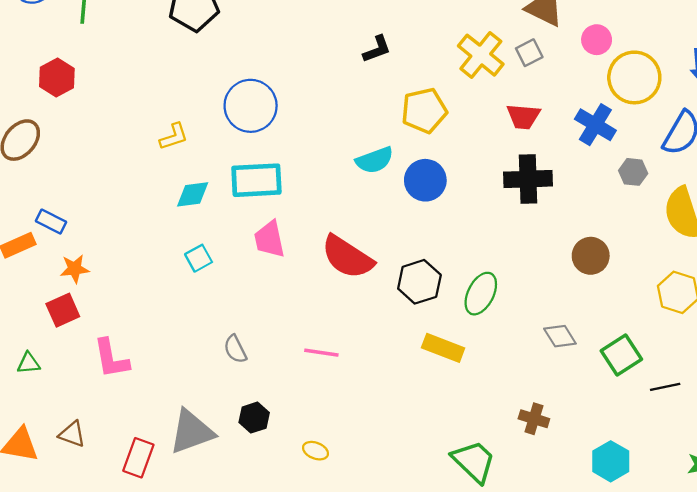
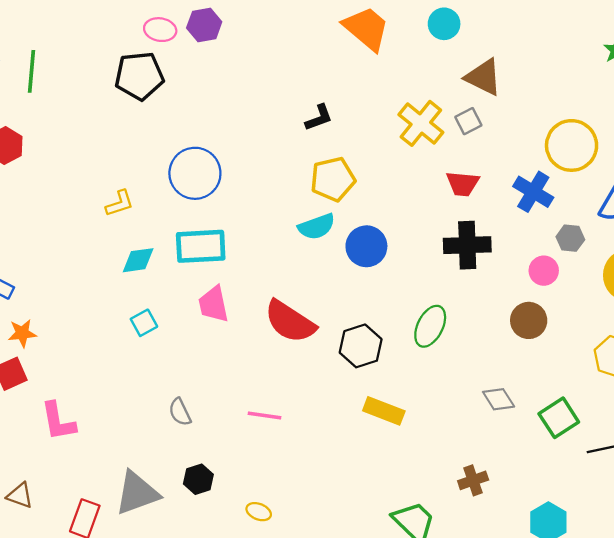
pink circle: (597, 40) -> (544, 271), moved
yellow pentagon: (424, 111) -> (333, 179), moved
green ellipse: (481, 294) -> (430, 326), moved
brown cross: (534, 419) -> (473, 480), turned -36

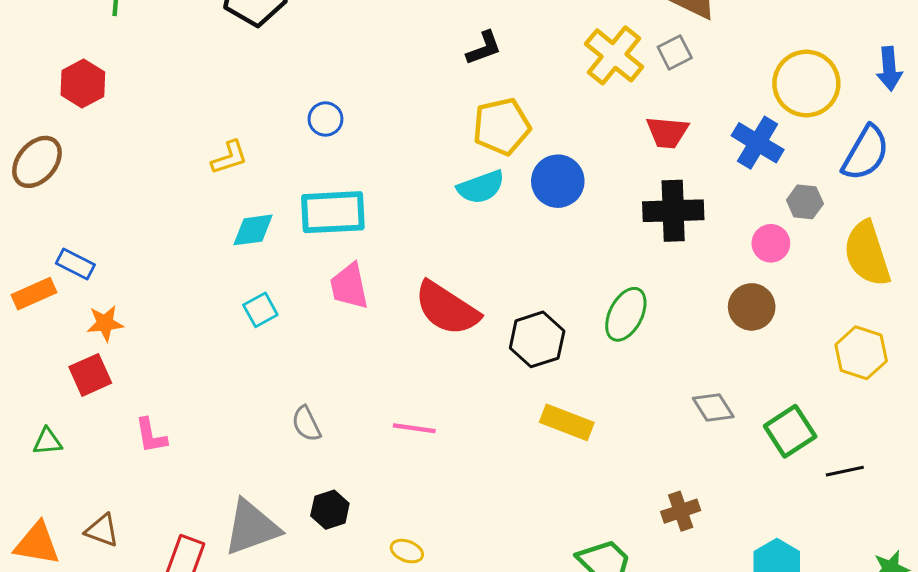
blue circle: (195, 173) -> (326, 119), size x0.5
blue circle: (366, 246) -> (558, 181), moved
pink L-shape: (58, 421) -> (151, 436), size x0.7

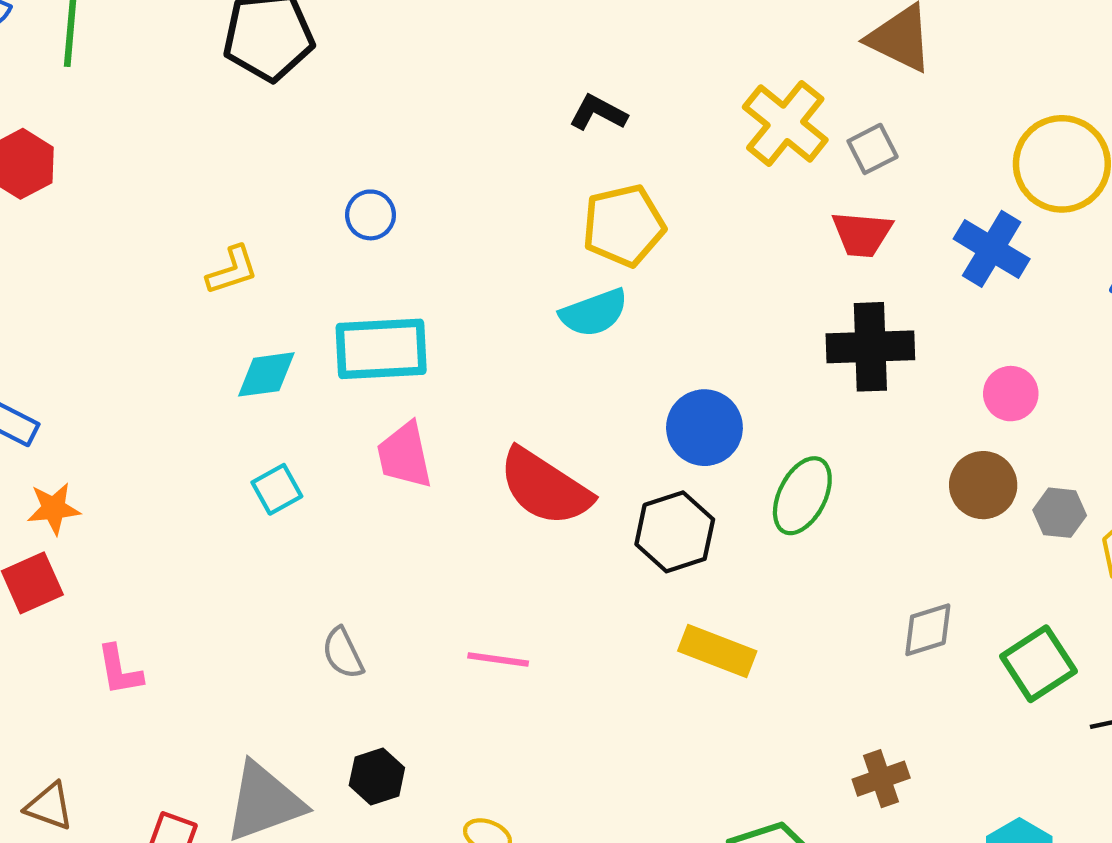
black L-shape: (484, 48) -> (598, 113), turned -132
gray square: (675, 52) -> (873, 149), moved
blue circle: (558, 181) -> (704, 428), moved
gray hexagon: (805, 202) -> (1060, 513), moved
gray diamond: (713, 408) -> (928, 630), turned -75

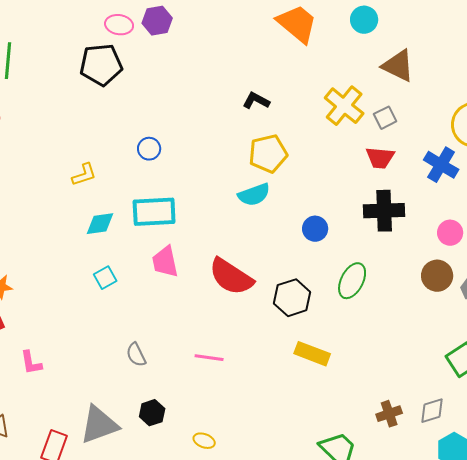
blue circle: (704, 428) -> (315, 229), moved, size x0.7
gray diamond: (928, 630) -> (432, 411), moved

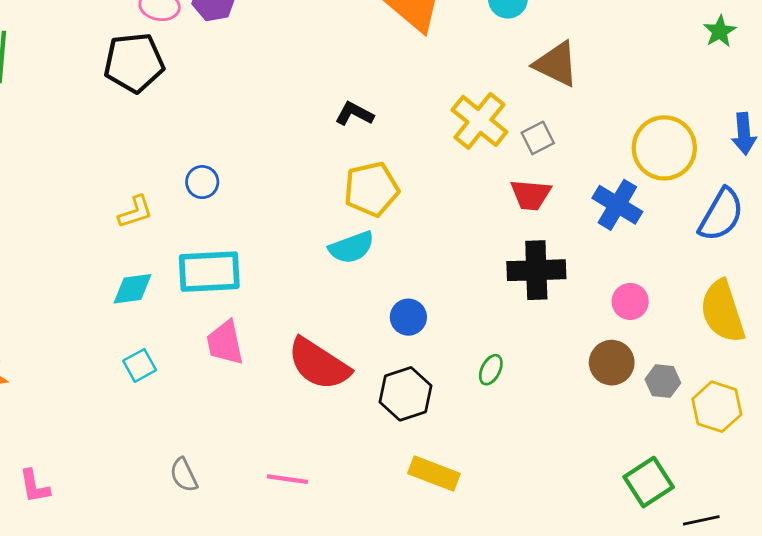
yellow L-shape: (84, 175) -> (135, 212), moved
blue circle: (315, 229) -> (408, 317), moved
green ellipse: (352, 281) -> (491, 370), size x0.6

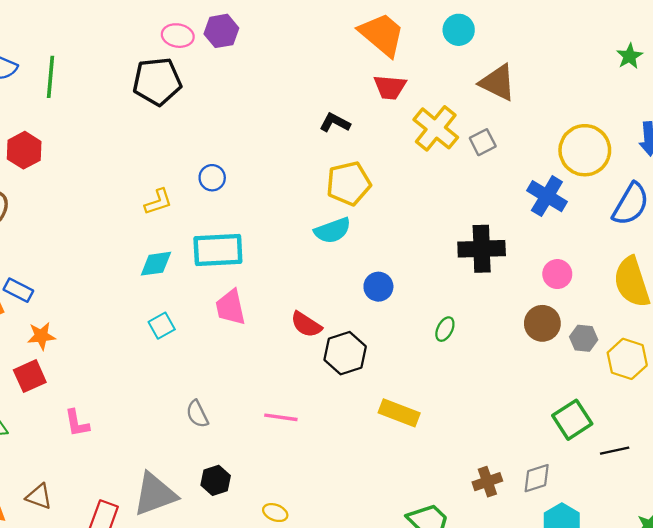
red trapezoid: (531, 195) -> (390, 87), moved
red semicircle: (319, 364) -> (306, 324), size x0.6
black hexagon: (406, 394) -> (345, 353), moved

